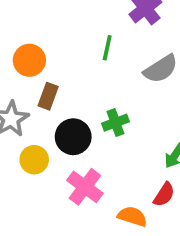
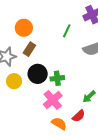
green cross: (115, 123) -> (57, 78), moved
pink cross: (85, 187) -> (53, 100), moved

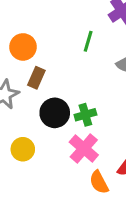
yellow circle: (14, 81) -> (23, 149), moved
orange semicircle: (59, 124) -> (99, 182), turned -140

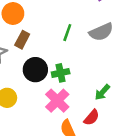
green line: (88, 41) -> (67, 33), moved

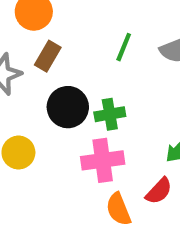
pink cross: (57, 101) -> (103, 160), turned 35

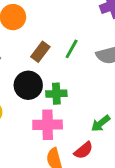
brown rectangle: (48, 56) -> (40, 52), moved

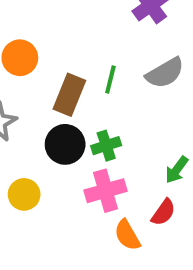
brown rectangle: (40, 52) -> (69, 95), size x1.4

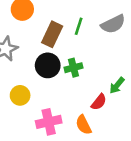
pink cross: (106, 191) -> (49, 122), moved
red semicircle: (163, 212) -> (99, 102), moved

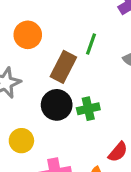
green line: (79, 26) -> (91, 44), moved

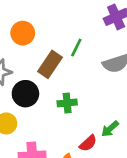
black circle: (57, 105) -> (25, 94), moved

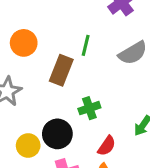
black circle: (25, 94) -> (57, 134), moved
red semicircle: (88, 143) -> (107, 146), moved

